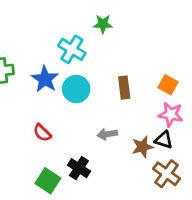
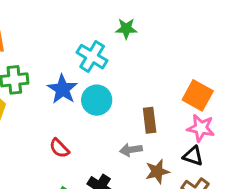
orange square: (168, 85) -> (198, 95), size x1.4
brown rectangle: (124, 88) -> (150, 120), moved
brown star: (143, 147) -> (157, 172), moved

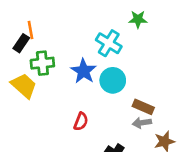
brown rectangle: (150, 120) -> (143, 107), moved, turned -60
red semicircle: (59, 148) -> (81, 121), turned -114

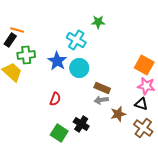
orange line: (31, 30) -> (17, 30), turned -64

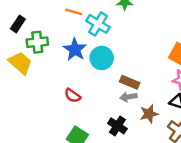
orange line: (17, 30) -> (74, 12), moved
red semicircle: (55, 99) -> (73, 96), turned 104
black cross: (81, 124) -> (117, 126), moved

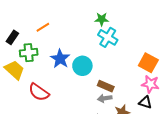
orange line: (74, 12) -> (43, 27), moved, turned -48
cyan cross: (98, 24) -> (108, 37), moved
red semicircle: (73, 96) -> (39, 92), moved, size x1.5

